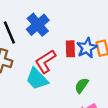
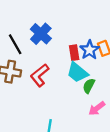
red L-shape: (45, 61) -> (40, 75), moved
cyan trapezoid: (37, 79) -> (77, 72), moved

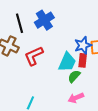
red rectangle: (74, 53) -> (83, 60), moved
cyan trapezoid: (77, 72) -> (67, 62), turned -120

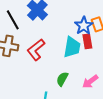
green semicircle: (74, 76) -> (62, 79), moved

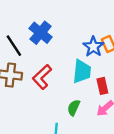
red rectangle: (87, 41) -> (102, 86), moved

